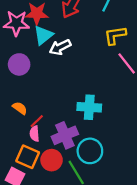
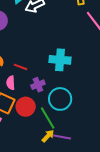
red line: (37, 121) -> (20, 67), moved, turned 64
purple cross: (65, 135) -> (38, 85), size x0.6

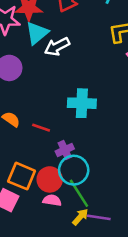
cyan cross: (60, 60) -> (82, 103), moved
pink semicircle: (11, 83) -> (52, 200), moved, turned 104
cyan circle: (60, 99) -> (74, 170), moved

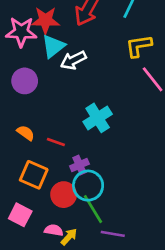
cyan cross: (82, 103) -> (98, 118), turned -36
orange square: (22, 176) -> (34, 175), moved
pink semicircle: (52, 200) -> (54, 230), moved
yellow arrow: (80, 217) -> (69, 237), moved

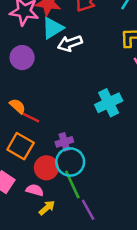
cyan cross: (98, 118) -> (109, 103), moved
red line: (56, 142) -> (31, 118), moved
pink semicircle: (54, 230) -> (35, 190), moved
purple line: (113, 234) -> (88, 210), turned 45

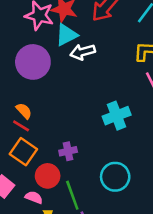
purple circle: (22, 58) -> (33, 62), size x1.4
red line: (31, 118) -> (21, 126), moved
cyan circle: (70, 162) -> (115, 177), moved

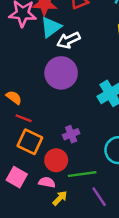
purple circle: (33, 62) -> (61, 73), moved
orange semicircle: (24, 111) -> (14, 97), moved
green line: (72, 195) -> (82, 174), turned -68

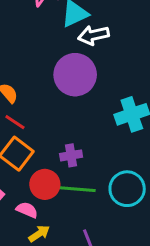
green line: (82, 174) -> (77, 189), moved

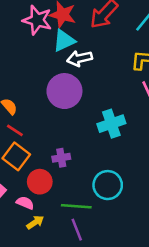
green line: (77, 189) -> (76, 206), moved

